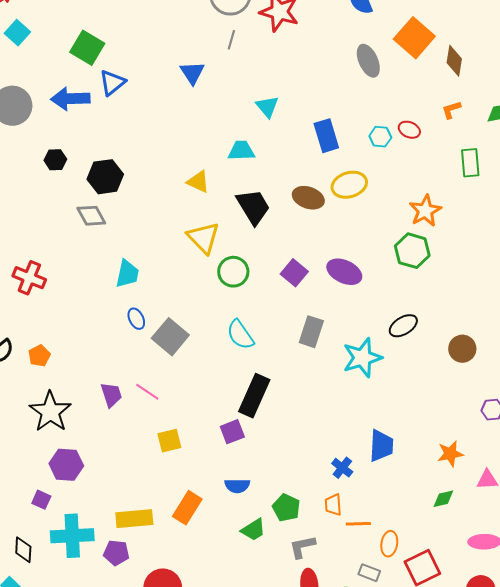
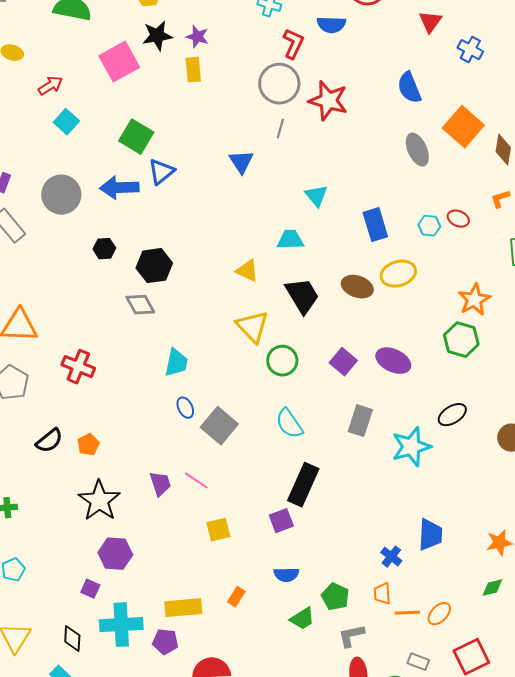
orange rectangle: (187, 508) -> (236, 597), size x0.6
orange ellipse: (389, 544) -> (439, 614), moved, turned 35

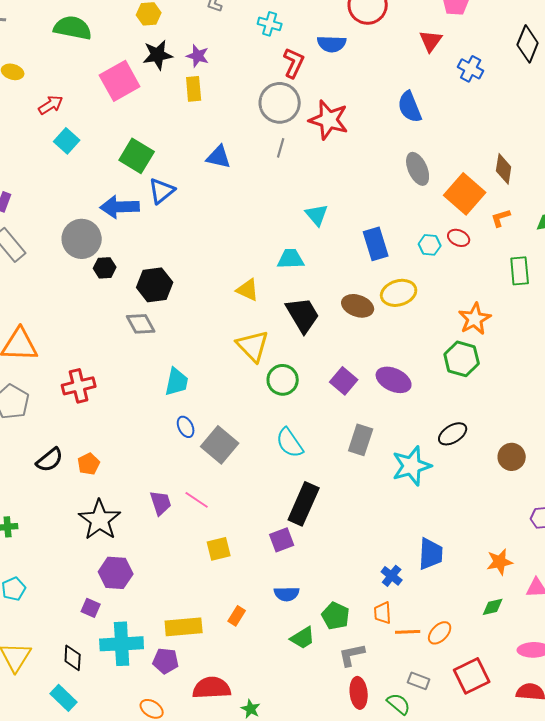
orange square: (463, 127) -> (465, 194), moved
blue triangle: (241, 162) -> (219, 157), moved, turned -44
gray circle: (61, 195) -> (82, 239), moved
red cross: (78, 367) -> (79, 386), turned -36

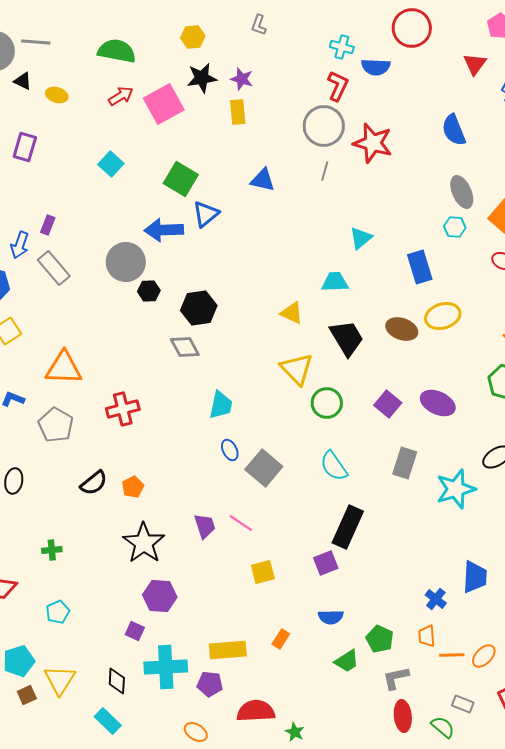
cyan cross: (270, 24) -> (342, 47), moved
red arrow: (51, 105) -> (121, 96), moved
cyan triangle: (317, 215) -> (361, 238), turned 30
cyan hexagon: (430, 245) -> (455, 227), moved

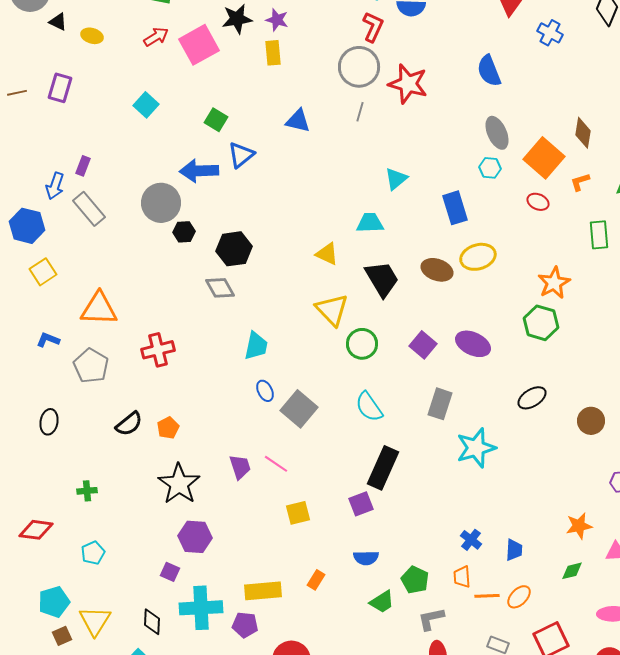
green square: (181, 179) -> (216, 120), size x0.7
cyan star: (456, 489) -> (476, 448), moved
blue trapezoid: (475, 577) -> (514, 550), moved, size x0.7

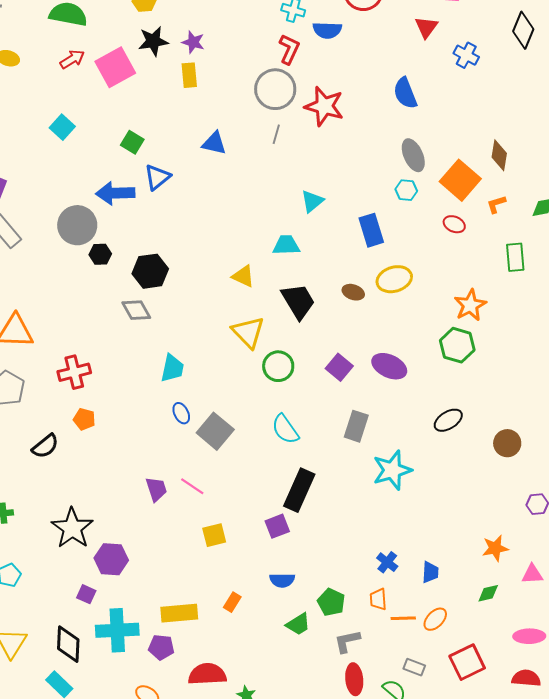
brown ellipse: (437, 270) -> (353, 292), size x0.7
orange pentagon: (168, 428) -> (84, 419), moved, turned -30
black star: (179, 484) -> (72, 528), moved
black diamond: (152, 622) -> (68, 644), size x1.4

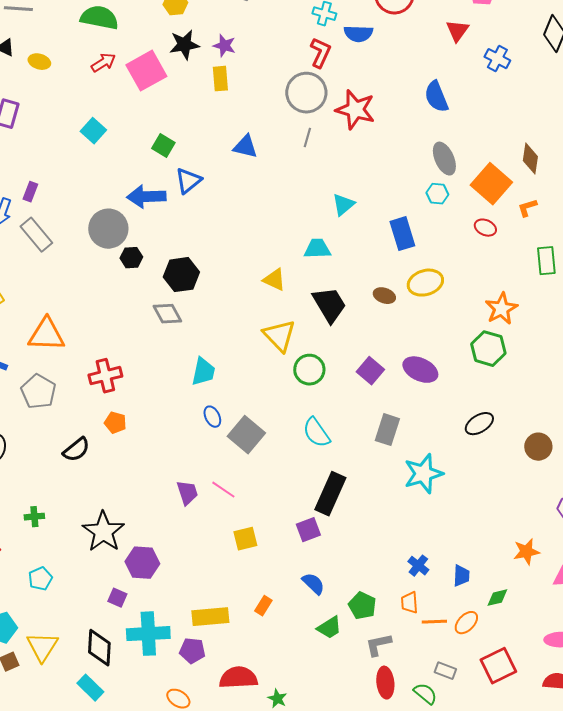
blue semicircle: (282, 580) -> (313, 584), turned -135
green diamond: (488, 593) -> (497, 598), moved

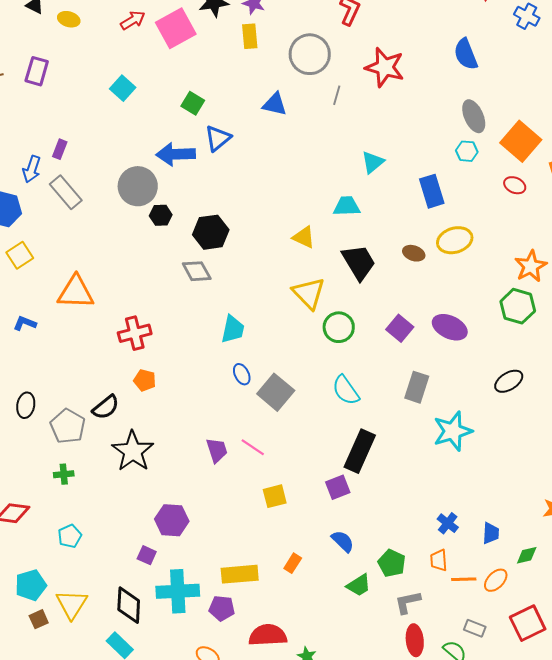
gray circle: (306, 93) -> (310, 54), moved
gray pentagon: (38, 392) -> (68, 426), moved
black star: (103, 532) -> (133, 451), moved

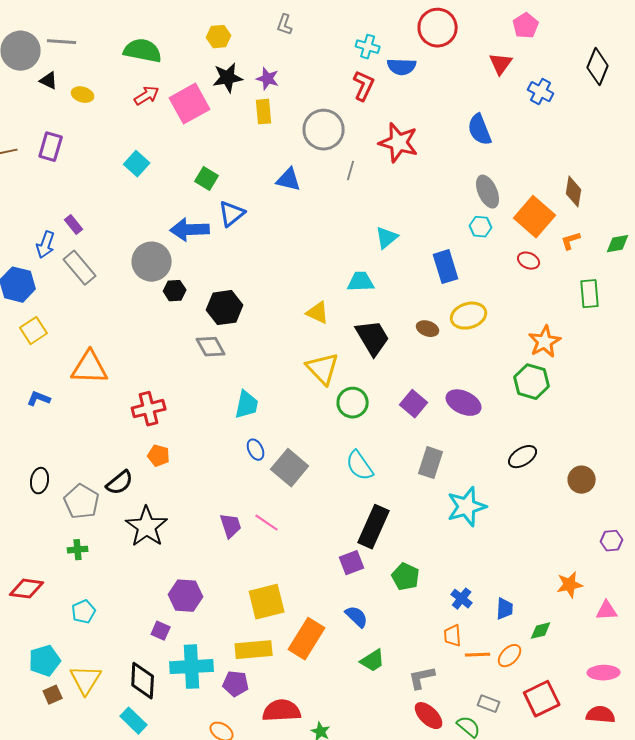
purple rectangle: (60, 149) -> (74, 225), turned -60
yellow square: (275, 496) -> (267, 602), moved, size x1.5
orange rectangle: (293, 563) -> (307, 639), size x2.0
green pentagon: (392, 563) -> (406, 577), moved
red ellipse: (415, 640) -> (429, 716), turned -40

